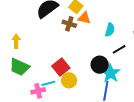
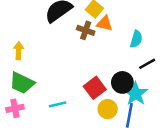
red square: (61, 67) -> (95, 88), moved
yellow circle: (69, 80) -> (108, 109), moved
pink cross: (38, 91) -> (15, 108), moved

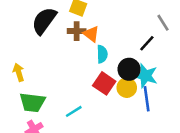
orange triangle: (105, 23) -> (91, 34), moved, turned 42
cyan semicircle: (136, 39) -> (102, 54), moved
yellow circle: (108, 109) -> (127, 88), moved

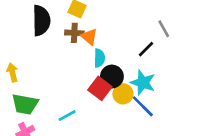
black semicircle: (44, 21) -> (41, 21), turned 140
black circle: (129, 69) -> (112, 77), moved
blue line: (147, 99) -> (143, 106), turned -40

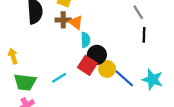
black line: (146, 49) -> (144, 35), moved, turned -40
cyan star: (143, 83) -> (152, 79), moved
cyan line: (67, 116) -> (59, 78), moved

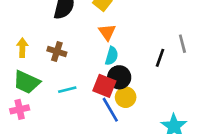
brown cross: (63, 20) -> (57, 52), moved
black line: (144, 35) -> (160, 58), moved
red square: (87, 65) -> (104, 86), turned -30
blue line: (124, 78) -> (110, 110), moved

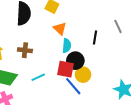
black line: (160, 58) -> (95, 37), moved

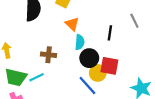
brown cross: (25, 50) -> (49, 55), moved
red square: (65, 69) -> (109, 66), moved
cyan line: (38, 77) -> (37, 77), moved

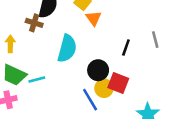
orange triangle: (72, 24) -> (94, 18), moved
cyan semicircle: (80, 42) -> (67, 49), moved, size x1.6
brown cross: (49, 55) -> (34, 23), moved

